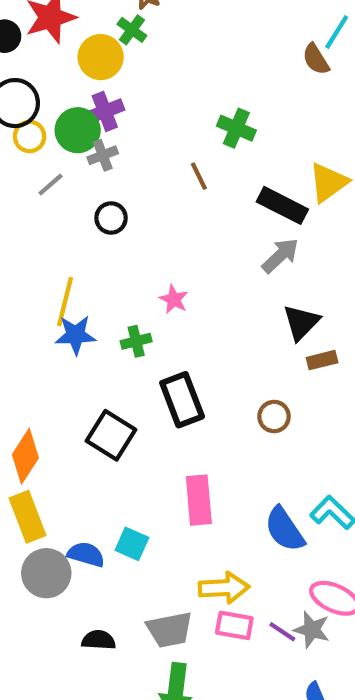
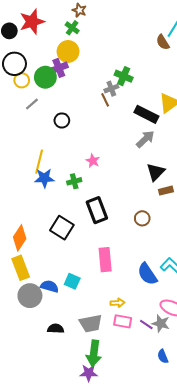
yellow circle: (101, 57) -> (68, 51), moved
gray cross: (103, 155) -> (111, 89), moved
yellow arrow: (224, 588) -> (117, 303), size x0.6

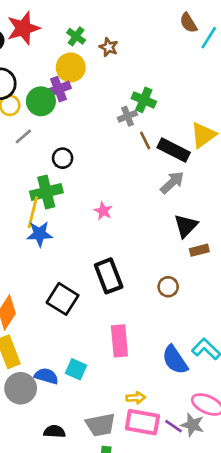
brown star: (79, 10) -> (109, 47), moved
brown semicircle: (163, 42) -> (188, 23), moved
brown line: (105, 100) -> (145, 141), moved
green cross: (74, 181) -> (46, 192), moved, size x1.6
pink rectangle: (123, 321) -> (142, 422), size x1.4

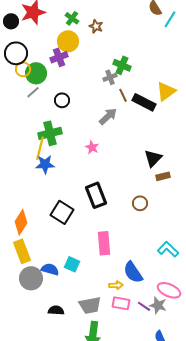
green circle: (41, 101) -> (36, 73), moved
black circle: (63, 158) -> (62, 100), moved
gray arrow: (172, 183) -> (108, 116), moved
blue semicircle: (175, 360) -> (133, 272), moved
pink rectangle: (142, 422) -> (121, 303), size x0.7

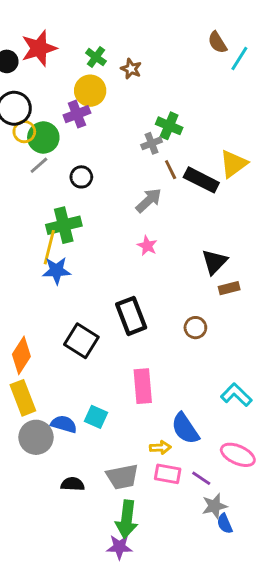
pink star: (92, 147) -> (147, 246), moved
gray star: (158, 305) -> (214, 506), moved, turned -30

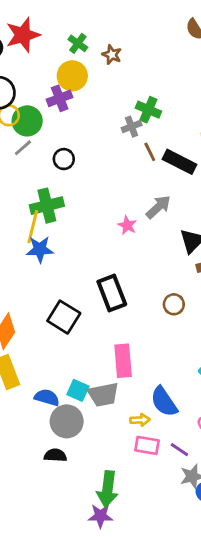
gray arrow: (149, 200) -> (158, 207), moved
gray circle: (36, 437) -> (67, 421), moved
gray trapezoid: (122, 477) -> (103, 395), moved

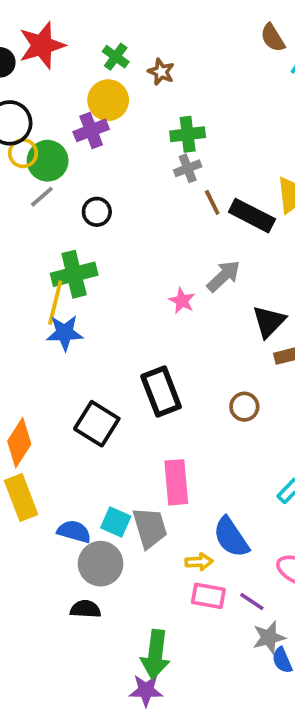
green cross: (148, 110) -> (188, 134), moved, turned -30
gray trapezoid: (103, 395) -> (150, 528), turned -96

